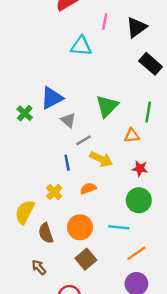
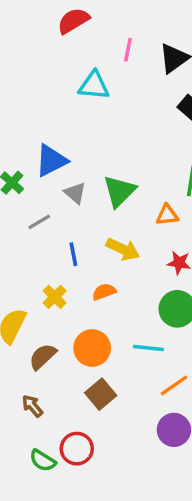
green triangle: (107, 106) -> (119, 191), moved
gray line: (84, 140) -> (39, 222), moved
brown semicircle: (46, 233) -> (43, 357), turned 66

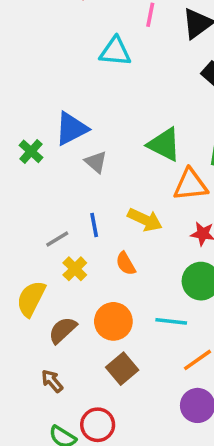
green triangle: (119, 191) -> (164, 144), moved, turned -48
orange triangle: (167, 215) -> (190, 185), size x1.5
gray line: (39, 222) -> (57, 239), moved
orange semicircle: (104, 292) -> (126, 264), turned -100

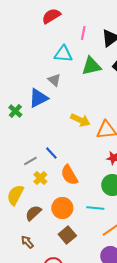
green triangle: (164, 144) -> (91, 66), moved, turned -40
gray triangle: (96, 162) -> (54, 80), moved
yellow arrow: (145, 220) -> (80, 120), moved
blue line: (94, 225) -> (51, 153), turned -32
orange semicircle: (126, 264) -> (69, 175), size x1.5

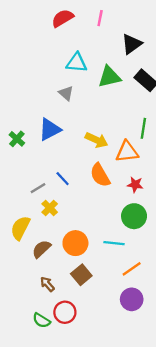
pink line: (83, 33) -> (100, 18), moved
blue triangle: (38, 98) -> (50, 129), moved
green cross: (15, 111) -> (17, 139), moved
orange semicircle: (69, 175) -> (100, 175), moved
brown arrow: (27, 242) -> (47, 284), moved

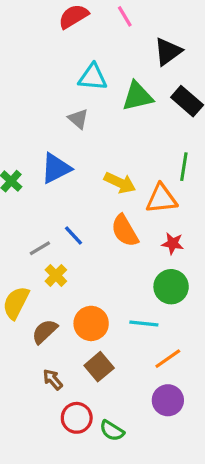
pink line: (100, 18) -> (125, 16), turned -42
green semicircle: (41, 320) -> (112, 431), moved

